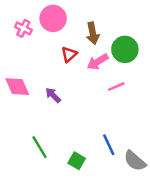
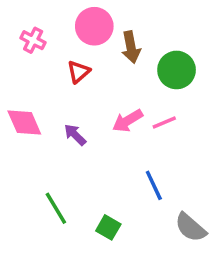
pink circle: (53, 18) -> (94, 26), moved
red triangle: (69, 54) -> (79, 72), moved
pink arrow: (98, 62) -> (128, 121), moved
blue line: (109, 145) -> (154, 185), moved

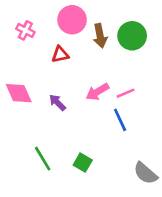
green circle: (177, 70) -> (132, 36), moved
red triangle: (79, 72) -> (60, 54), turned 30
blue line: (154, 185) -> (120, 120), moved
green square: (108, 227) -> (83, 163), moved

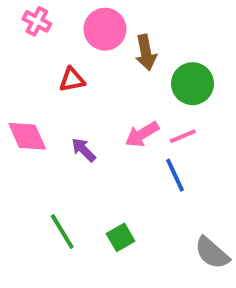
pink cross: (25, 30) -> (37, 21), moved
green circle: (132, 36) -> (193, 84), moved
red triangle: (60, 54) -> (72, 80), moved
green square: (83, 163) -> (121, 237), turned 30

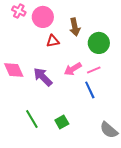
pink circle: (105, 29) -> (43, 17), moved
red triangle: (72, 80) -> (53, 41), moved
purple arrow: (84, 150) -> (43, 77), size x1.5

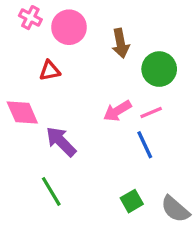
red triangle: (53, 41) -> (50, 71), moved
purple arrow: (43, 77) -> (61, 142), moved
green square: (62, 122) -> (132, 201), moved

